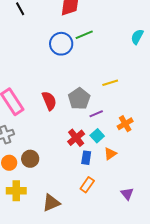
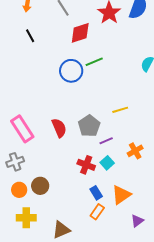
red cross: (76, 138) -> (86, 165), turned -30
orange triangle: (110, 154) -> (121, 195), moved, size x1.5
blue rectangle: (86, 158) -> (96, 193), moved, turned -40
purple triangle: (127, 194) -> (137, 221), turned 32

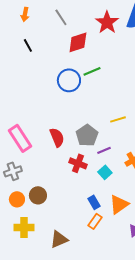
red cross: (86, 165) -> (78, 163), moved

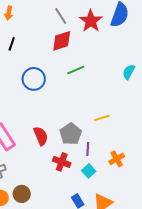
gray line: (61, 17) -> (61, 16), moved
black line: (28, 45) -> (12, 44), turned 48
blue circle: (69, 80) -> (34, 79), moved
purple line: (104, 150) -> (88, 149), turned -64

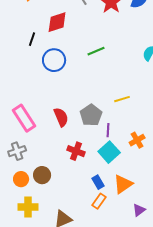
red diamond: (62, 41) -> (57, 22), moved
black line: (12, 44) -> (32, 39), moved
red cross: (62, 162) -> (76, 151), moved
cyan square: (89, 171) -> (109, 152), size x1.5

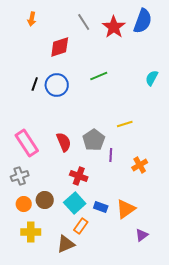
black line: (32, 39) -> (35, 84), moved
cyan square: (109, 152) -> (75, 203), moved
blue rectangle: (98, 182) -> (101, 207), turned -40
orange rectangle: (99, 201) -> (81, 226), moved

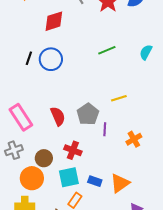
green line: (99, 76) -> (107, 50), moved
brown circle: (45, 200) -> (44, 158), moved
cyan square: (75, 203) -> (69, 177), turned 30
orange circle: (24, 204) -> (32, 178), moved, size x1.5

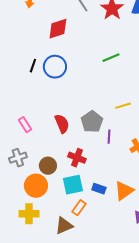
pink rectangle: (21, 117) -> (25, 125), size x0.6

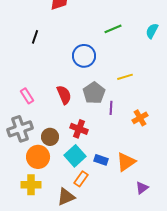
blue circle: (55, 67) -> (84, 56), moved
gray cross: (18, 158) -> (20, 129), size x1.4
cyan square: (73, 185) -> (75, 156), turned -30

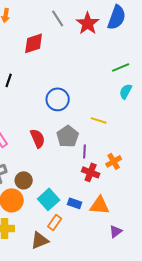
green line: (113, 29) -> (121, 67), moved
cyan semicircle: (152, 31) -> (126, 91), moved
yellow line: (125, 77) -> (99, 120), turned 35
red cross: (79, 129) -> (91, 172), moved
orange triangle: (126, 162) -> (100, 205), turned 40

